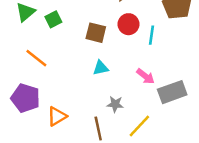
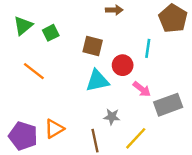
red circle: (128, 24) -> (123, 65), moved
cyan triangle: (101, 68) -> (97, 81), size x1.5
purple pentagon: (25, 98) -> (23, 136), moved

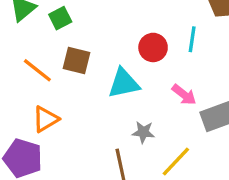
brown square: (93, 46) -> (76, 60), moved
red circle: (123, 65) -> (153, 47), moved
orange triangle: (54, 129) -> (46, 119), moved

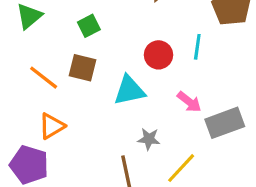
green square: (60, 18) -> (89, 26), moved

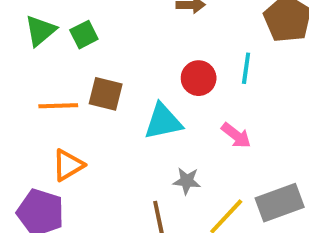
green square: (89, 26) -> (84, 35), moved
orange line: (44, 78) -> (58, 106), turned -40
gray rectangle: (225, 123) -> (280, 203), moved

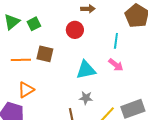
red circle: (199, 78) -> (75, 30), moved
cyan triangle: (163, 122) -> (86, 70), moved
pink arrow: (236, 135) -> (116, 65), moved

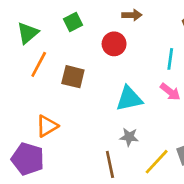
green square: (34, 24) -> (73, 22), moved
orange line: (21, 60) -> (39, 64), moved, turned -60

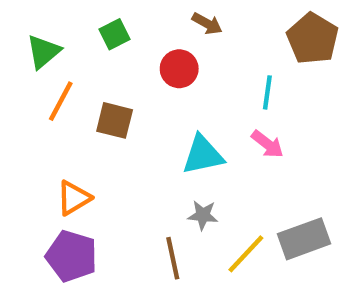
brown arrow: (132, 15) -> (207, 24), turned 30
purple pentagon: (28, 159) -> (72, 256), moved

